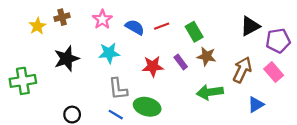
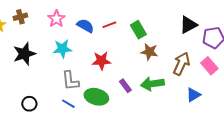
purple rectangle: (181, 62) -> (125, 86), moved

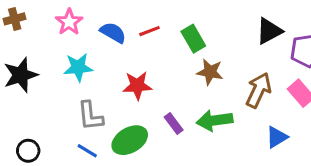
green ellipse: (96, 97) -> (130, 140), turned -45

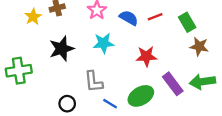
gray L-shape: (90, 116) -> (94, 82), moved
purple rectangle: (174, 123) -> (173, 84), size x1.5

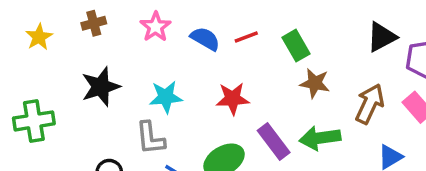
yellow star: (33, 17) -> (39, 37), moved
cyan star: (103, 43) -> (166, 97), moved

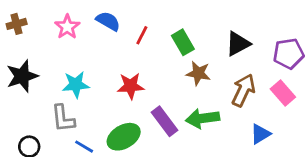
red line: (246, 37) -> (142, 35), turned -42
black triangle: (382, 37) -> (238, 44), moved
blue semicircle: (205, 39) -> (108, 21), moved

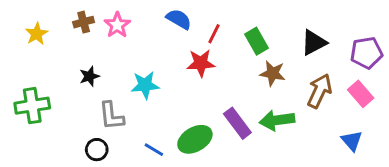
pink star: (67, 27) -> (117, 25), moved
black star: (22, 76) -> (89, 76), size x0.6
red star: (131, 86) -> (201, 63), moved
gray L-shape: (63, 118) -> (111, 116), moved
blue triangle: (260, 134) -> (352, 141), moved, turned -40

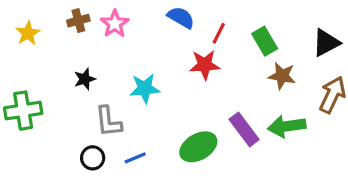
blue line: (154, 150) -> (135, 158), moved, turned -54

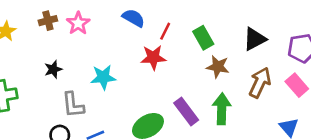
green arrow: (287, 126) -> (222, 109), turned 100

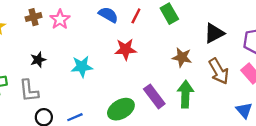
red line: (165, 31) -> (136, 16), moved
green rectangle: (203, 38) -> (169, 14), moved
brown arrow: (260, 82) -> (219, 71), turned 125
gray L-shape: (73, 105) -> (29, 91), moved

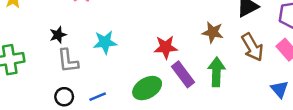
red star: (126, 49) -> (166, 47), moved
gray L-shape: (29, 91) -> (68, 61), moved

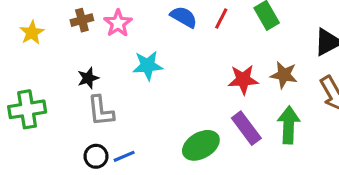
cyan star: (105, 42) -> (148, 65), moved
red star: (166, 47) -> (243, 80), moved
blue line: (98, 97) -> (124, 156), moved

